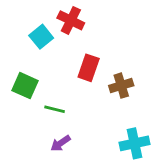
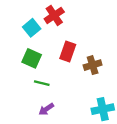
red cross: (71, 20) -> (54, 15), turned 30
green square: (25, 86) -> (32, 58), moved

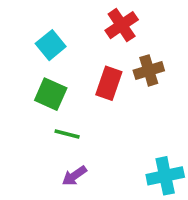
red cross: (54, 15) -> (122, 25), moved
brown cross: (93, 65) -> (149, 70), moved

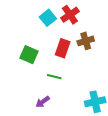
cyan square: (51, 45) -> (48, 18), moved
green line: (67, 134) -> (54, 77), moved

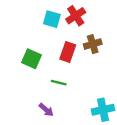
cyan square: (48, 18) -> (52, 19), turned -35
purple arrow: (43, 102) -> (46, 110), turned -104

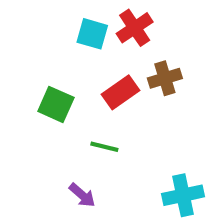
red rectangle: (68, 52) -> (121, 92), turned 36

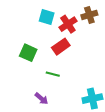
red cross: (135, 28) -> (68, 24), moved
brown cross: (165, 78) -> (89, 15), moved

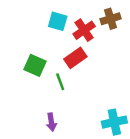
green line: (53, 74) -> (60, 82), moved, turned 56
purple arrow: (41, 99) -> (51, 122), turned 40

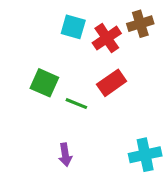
red rectangle: (75, 58) -> (112, 83), moved
green line: (60, 82) -> (76, 104), turned -48

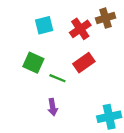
cyan square: (73, 27) -> (44, 25), moved, turned -30
purple arrow: (65, 155) -> (53, 107), moved

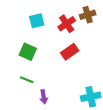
green line: (57, 78) -> (27, 80), moved
purple arrow: (53, 107) -> (44, 97), moved

